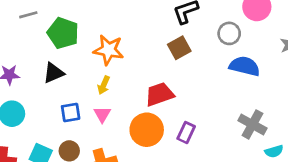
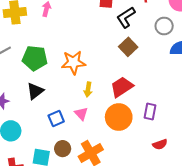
yellow arrow: (104, 85) -> (88, 90), moved

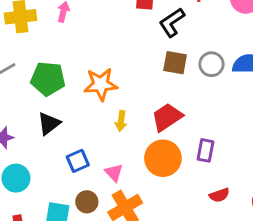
gray circle: (164, 26) -> (211, 64), moved
brown square: (128, 47) -> (175, 63), turned -36
pink triangle: (81, 114) -> (114, 173), moved

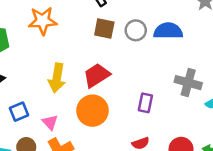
orange star: (101, 84) -> (43, 21), moved
yellow arrow: (121, 121) -> (57, 78), size x1.6
purple rectangle: (206, 150) -> (145, 103), moved

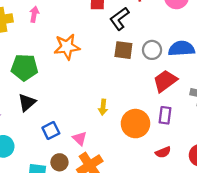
red trapezoid: (96, 75) -> (165, 81), moved
yellow arrow: (57, 78) -> (103, 107), moved, size x0.6
orange circle: (92, 111) -> (135, 124), moved

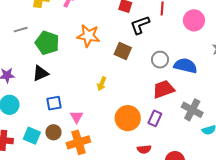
brown square: (123, 50) -> (123, 51), moved
yellow arrow: (103, 107) -> (102, 84), moved

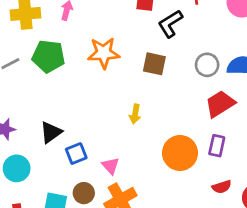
green pentagon: (47, 43) -> (48, 56), moved
black triangle: (40, 73) -> (51, 132), moved
red semicircle: (144, 149) -> (222, 187), moved

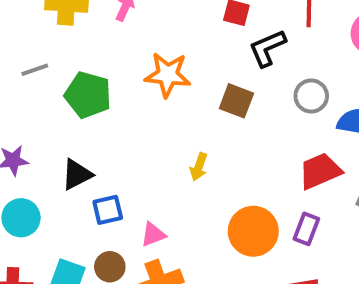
green pentagon: (48, 56) -> (88, 95), moved
gray circle: (207, 65) -> (311, 96), moved
pink triangle: (111, 166) -> (153, 234), turned 42

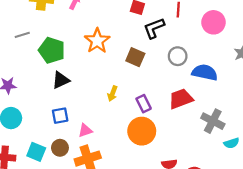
orange star: (168, 75) -> (97, 41), turned 30
black triangle: (77, 174) -> (61, 80), moved
purple rectangle: (306, 229) -> (144, 104), moved, turned -49

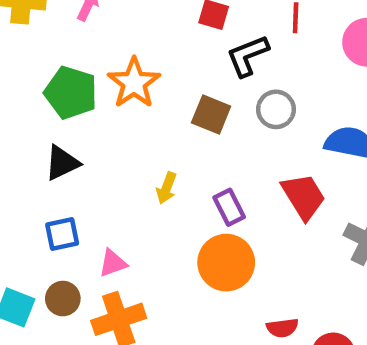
green pentagon: (52, 50) -> (71, 93), moved
gray circle: (178, 56) -> (276, 109), moved
red trapezoid: (181, 99) -> (303, 196), turned 80

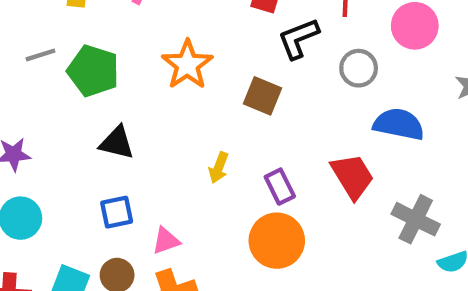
green pentagon: (71, 93) -> (93, 71), moved
gray circle: (276, 109) -> (359, 68), moved
black triangle: (62, 163) -> (117, 143), turned 39

